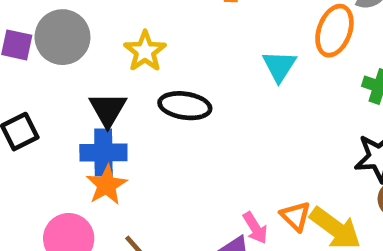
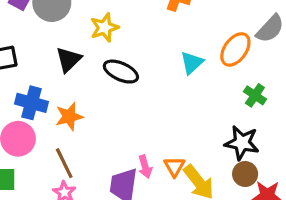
blue cross: (103, 153) -> (32, 103), moved
orange star: (107, 185) -> (69, 116), moved

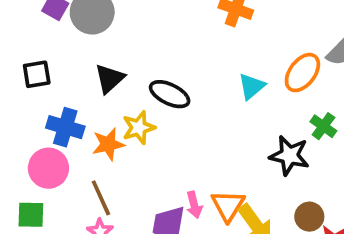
yellow star: (104, 28) -> (139, 128), moved
black star: (242, 143) -> (289, 156), moved
orange triangle: (174, 167) -> (228, 206), size x1.4

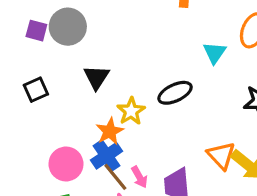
black ellipse: (170, 94) -> (175, 93), moved, turned -36
blue cross: (65, 127) -> (106, 156), moved, turned -36
pink arrow: (194, 205) -> (139, 177), moved

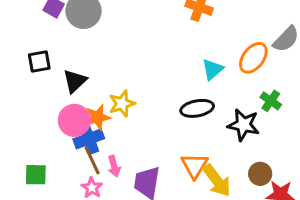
black triangle: (96, 77) -> (75, 81), moved
black ellipse: (175, 93) -> (197, 108), moved
pink circle: (66, 164) -> (74, 120), moved

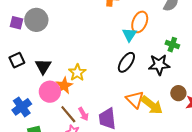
orange ellipse: (253, 58) -> (140, 22), moved
black ellipse: (197, 108) -> (126, 62), turned -30
blue cross: (89, 139) -> (22, 107), moved

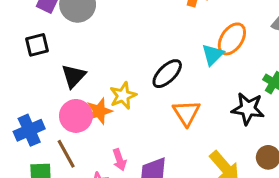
black square: (17, 60) -> (37, 45), moved
black ellipse: (126, 62) -> (167, 74), moved
orange triangle: (135, 99) -> (186, 113), moved
brown line: (68, 114) -> (66, 154), moved

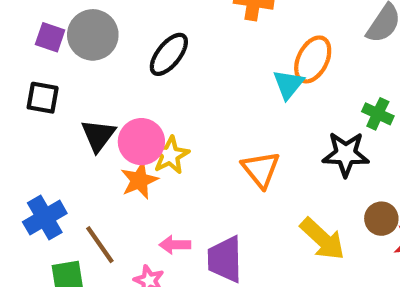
black square: (37, 45) -> (43, 98), turned 30
black ellipse: (167, 74) -> (169, 54), moved
pink circle: (76, 116) -> (141, 142), moved
pink arrow: (119, 160) -> (175, 245), turned 115

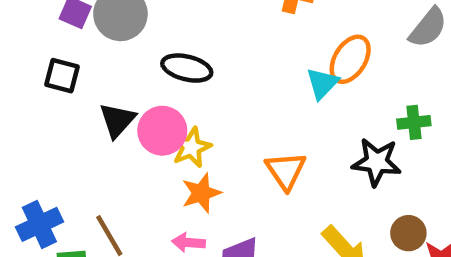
black ellipse: (169, 54) -> (187, 68), moved, turned 60
green cross: (378, 114) -> (414, 122), turned -36
orange star: (139, 180) -> (201, 193), moved
blue cross: (45, 218) -> (39, 224), moved

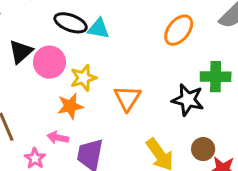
cyan triangle: (322, 83) -> (99, 29), moved, turned 50
green cross: (414, 122) -> (216, 77), size x1.4
yellow star: (191, 147) -> (83, 78), moved

